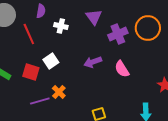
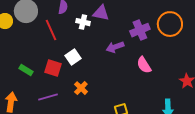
purple triangle: (94, 17) -> (101, 13), moved, turned -42
purple arrow: (93, 62) -> (115, 47), moved
purple line: (40, 101) -> (48, 97), moved

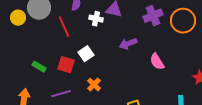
purple cross: (140, 30) -> (153, 16), moved

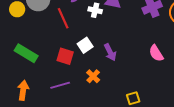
purple arrow: (128, 44) -> (110, 52), moved, turned -96
green rectangle: (39, 67) -> (26, 53), moved, size x1.6

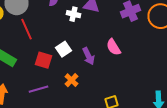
red line: (63, 18) -> (26, 29), moved
pink semicircle: (156, 53) -> (114, 47), moved

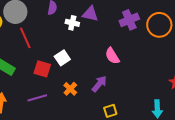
purple arrow: (88, 56) -> (99, 84), moved, turned -114

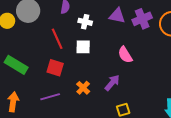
purple triangle: (90, 14) -> (117, 16), moved
red line: (25, 38) -> (57, 39), moved
white square: (62, 58) -> (83, 47), moved, turned 35

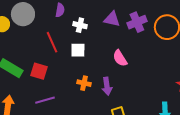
red square: (55, 68) -> (39, 71), moved
purple arrow: (112, 83) -> (107, 86), turned 132
orange cross: (83, 88) -> (84, 83), moved, turned -32

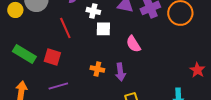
white square: (78, 50) -> (103, 29), moved

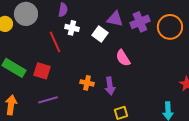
white cross: (93, 11) -> (72, 28), moved
white square: (103, 29) -> (100, 34), moved, turned 35

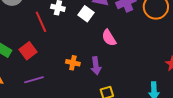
red square: (42, 71) -> (28, 51), turned 36

